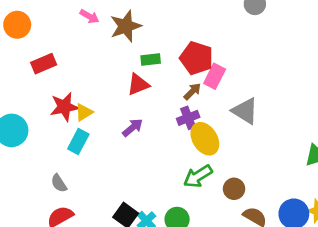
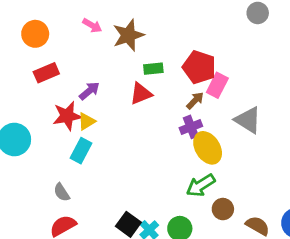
orange circle: (17, 25) -> (35, 34), moved
purple arrow: (133, 128) -> (89, 91), moved
brown circle: (234, 189) -> (223, 209), moved

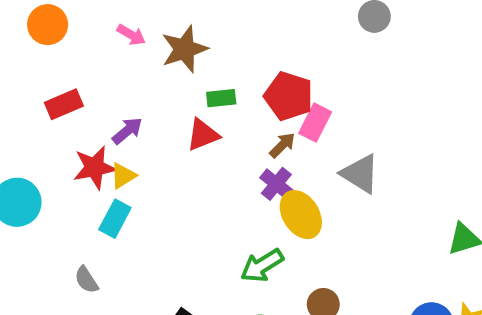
orange circle: (35, 34) -> (48, 25), moved
purple cross: (191, 127) -> (276, 184), turned -30
green arrow: (201, 185) -> (262, 266), moved

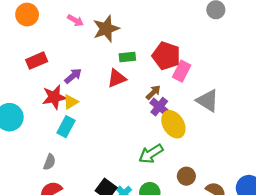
brown arrow: (282, 145) -> (153, 92), moved
gray semicircle: (86, 280) -> (49, 162), turned -126

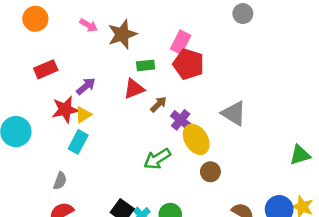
pink rectangle: (182, 71) -> (181, 42), moved
brown arrow: (153, 92) -> (159, 104), moved
green arrow: (151, 154) -> (157, 159), moved
brown circle: (186, 176) -> (210, 172), moved

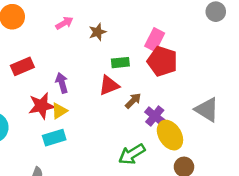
pink arrow: (89, 25) -> (64, 23), turned -60
brown star: (122, 34) -> (97, 32), size x0.6
purple arrow: (86, 86) -> (62, 83), turned -66
cyan rectangle: (78, 142) -> (54, 138), turned 45

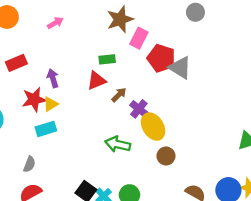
brown star: (97, 32) -> (120, 19), moved, size x1.6
red pentagon: (162, 61) -> (161, 58), moved
gray triangle: (207, 110) -> (180, 68), moved
green arrow: (132, 154) -> (118, 144), turned 45

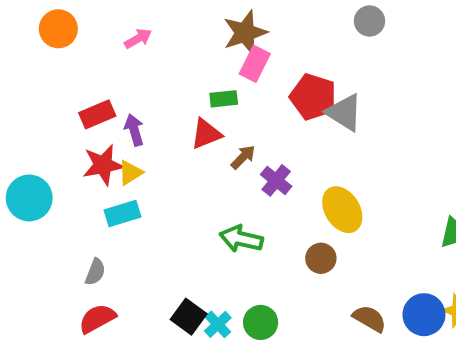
pink rectangle: (139, 38) -> (255, 64), moved
red rectangle: (16, 63) -> (97, 114), moved
yellow ellipse: (153, 127) -> (342, 210), moved

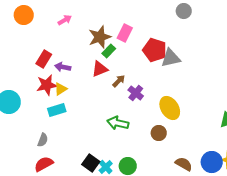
brown star: (245, 33) -> (100, 37), moved
green rectangle: (224, 99) -> (109, 51), turned -40
gray triangle: (344, 112) -> (171, 58), turned -45
red rectangle: (97, 114) -> (44, 59), turned -36
purple arrow: (134, 130) -> (63, 67), turned -63

